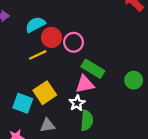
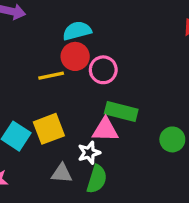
cyan semicircle: (35, 25) -> (77, 31), moved
green rectangle: (93, 69) -> (121, 111), turned -30
gray triangle: (47, 125) -> (62, 173), moved

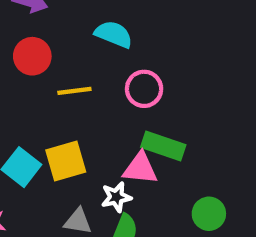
cyan semicircle: (77, 31) -> (114, 34), turned 32
red circle: (75, 56) -> (32, 56), moved
green circle: (172, 139) -> (209, 214), moved

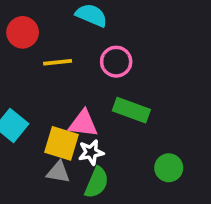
yellow square: (66, 161) -> (62, 143), moved, turned 32
pink triangle: (140, 168) -> (83, 123), moved

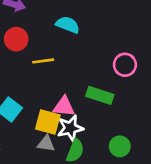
pink circle: (116, 62) -> (125, 65), moved
white star: (91, 152) -> (70, 128), size x1.4
green circle: (169, 168) -> (120, 146), moved

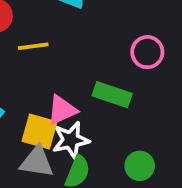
pink triangle: (64, 107) -> (62, 110), turned -30
gray triangle: (46, 144) -> (37, 162), size x1.4

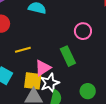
yellow line: (33, 46) -> (23, 50), moved
green rectangle: (112, 95) -> (68, 56), turned 54

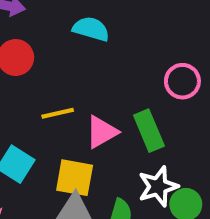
pink triangle: (43, 68) -> (102, 132), moved
white star: (50, 83) -> (158, 186), moved

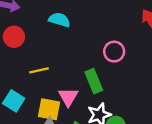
pink triangle: (102, 132) -> (68, 97), moved, turned -30

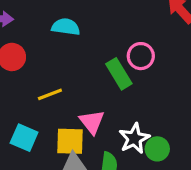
green rectangle: (94, 81) -> (119, 74), moved

